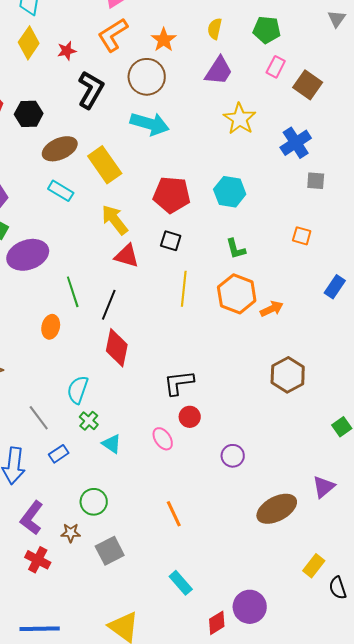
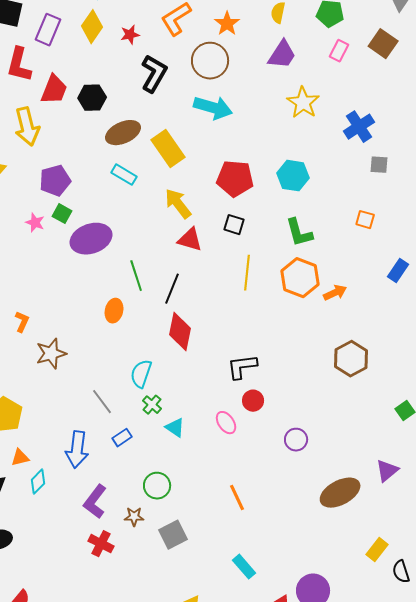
brown square: (308, 85) -> (383, 44), moved
green L-shape: (236, 249) -> (299, 233), size x1.4

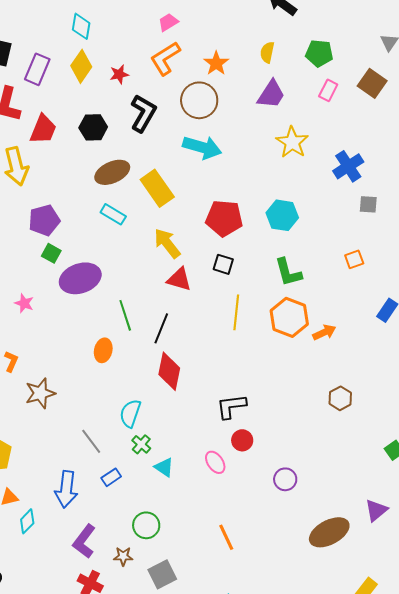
black hexagon: (92, 98) -> (93, 127), moved
orange square: (365, 220) -> (354, 259), turned -36
pink star: (35, 223) -> (24, 303), moved
brown hexagon: (351, 359) -> (340, 398), size x0.7

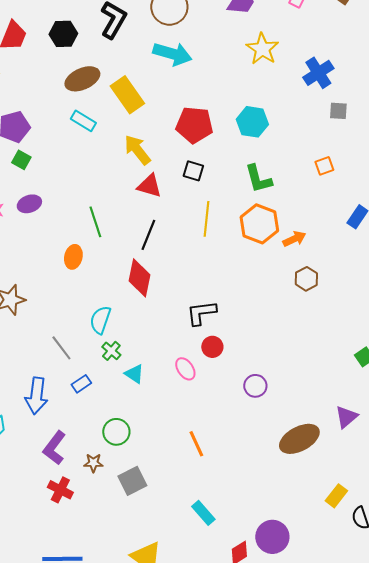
purple ellipse: (80, 278) -> (29, 204), moved, size x0.6
black line: (161, 328) -> (148, 235), moved
brown hexagon: (340, 398) -> (306, 279), moved

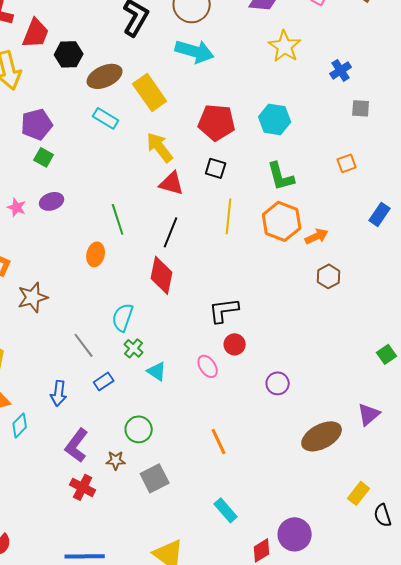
black hexagon: (63, 34) -> (69, 54), moved
blue cross: (318, 73) -> (341, 70), size x0.7
blue arrow: (36, 396) -> (59, 393), size x0.7

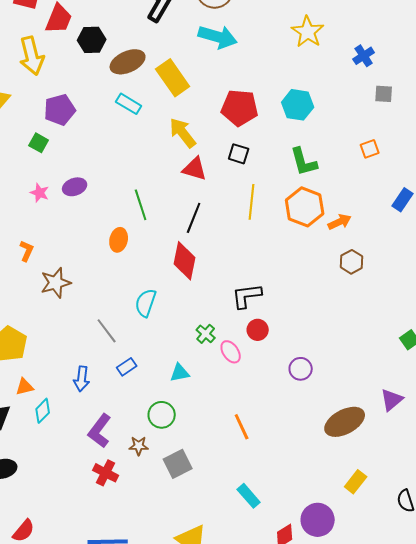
green square: (44, 157) -> (39, 143), moved
green cross: (134, 348) -> (206, 334), moved
cyan triangle: (157, 371) -> (180, 373), moved, turned -45
yellow rectangle: (359, 493) -> (356, 482), moved

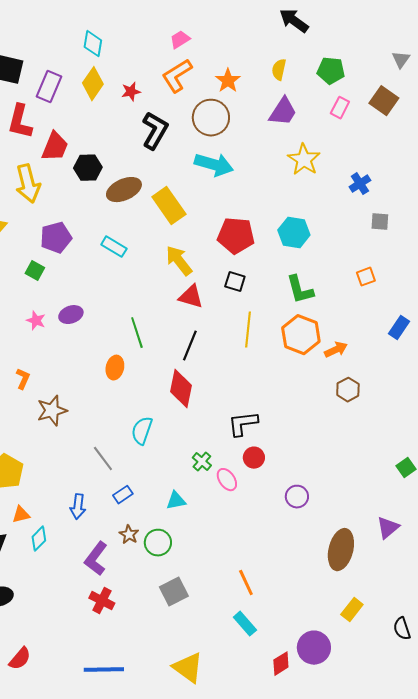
cyan rectangle: (129, 104) -> (114, 247), moved
brown ellipse: (345, 422) -> (341, 550), turned -48
orange line: (242, 427) -> (246, 583), moved
brown star: (139, 446) -> (129, 535), moved, turned 30

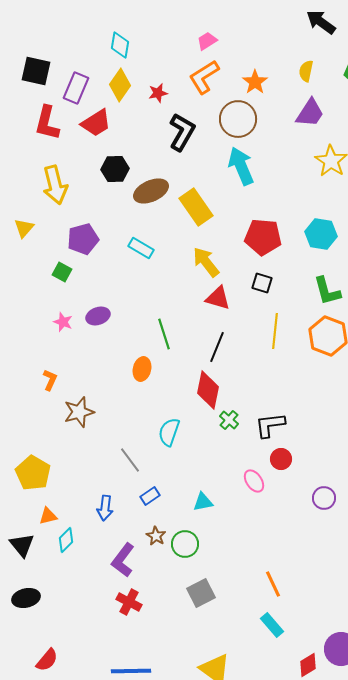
red trapezoid: (55, 147) -> (96, 123), moved, turned 36
cyan arrow: (214, 165) -> (241, 166), turned -129
green cross: (202, 462) -> (229, 420), moved

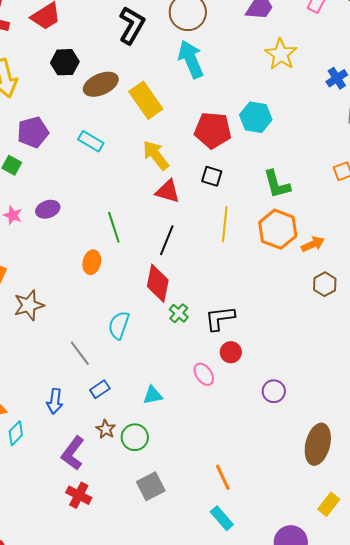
cyan hexagon: (321, 234) -> (256, 117), moved

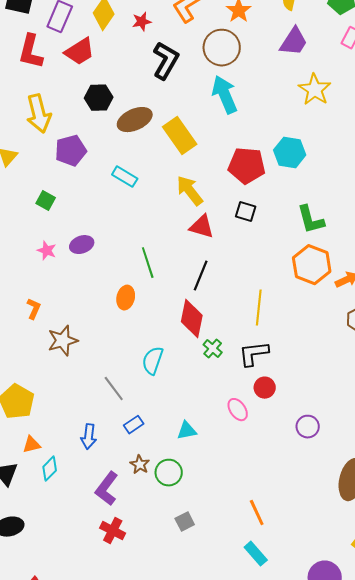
purple pentagon: (33, 132) -> (71, 151), moved
yellow line: (225, 224) -> (259, 308), moved
gray square: (151, 486) -> (185, 522), size x0.7

